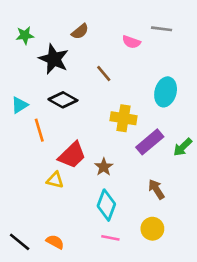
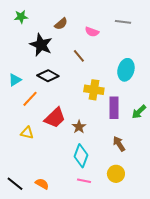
green star: (25, 35) -> (21, 17), moved
pink semicircle: (131, 42) -> (92, 32), moved
orange line: (39, 130) -> (30, 99), turned 60
purple rectangle: (150, 142) -> (114, 108), turned -50
yellow triangle: (55, 180) -> (27, 133), moved

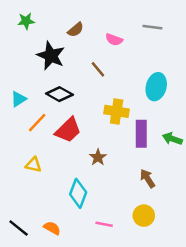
green arrow: (139, 112) -> (172, 139), turned 63
red trapezoid: (55, 118) -> (68, 130), moved
cyan diamond: (81, 156) -> (78, 193), moved

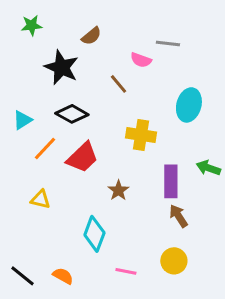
gray line: (152, 27) -> (168, 43), moved
pink semicircle: (114, 40) -> (141, 60), moved
purple rectangle: (141, 134) -> (171, 181), moved

